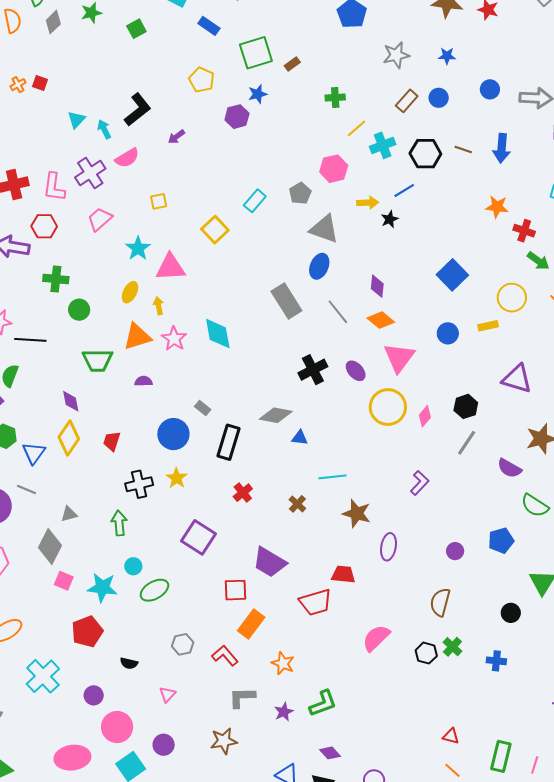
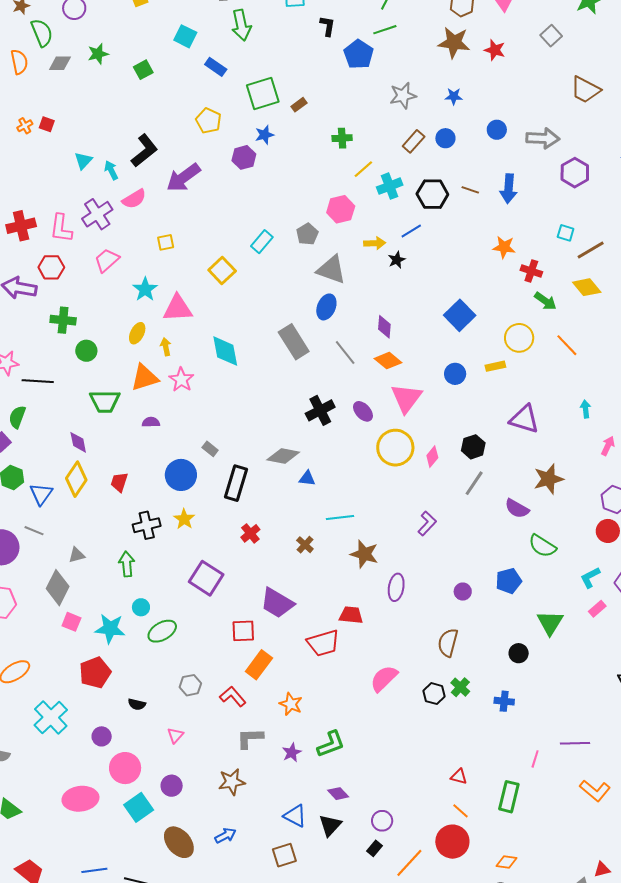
gray diamond: (53, 22) -> (60, 63), turned 45
purple arrow: (176, 137) -> (183, 178), size x2.0
cyan diamond: (218, 334) -> (225, 351), moved
pink line: (535, 765) -> (535, 759), moved

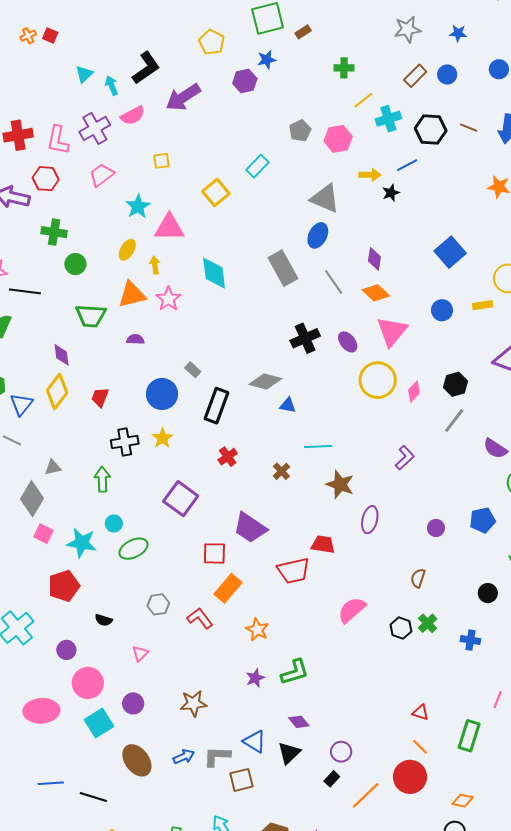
gray pentagon: (307, 234) -> (300, 131), moved
brown semicircle: (448, 643) -> (418, 578), size x0.7
gray L-shape: (250, 738) -> (217, 756), moved

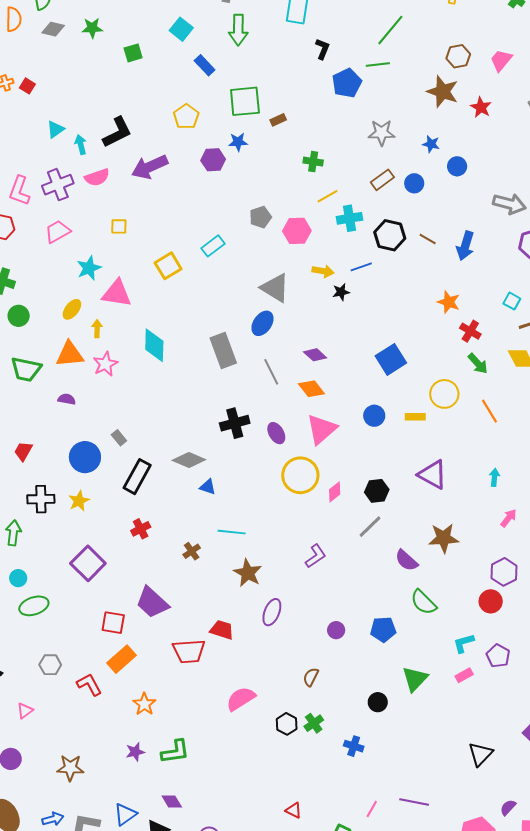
blue circle: (499, 69) -> (457, 166), moved
purple diamond: (374, 259) -> (315, 355), turned -65
blue triangle: (255, 741) -> (125, 814), turned 45

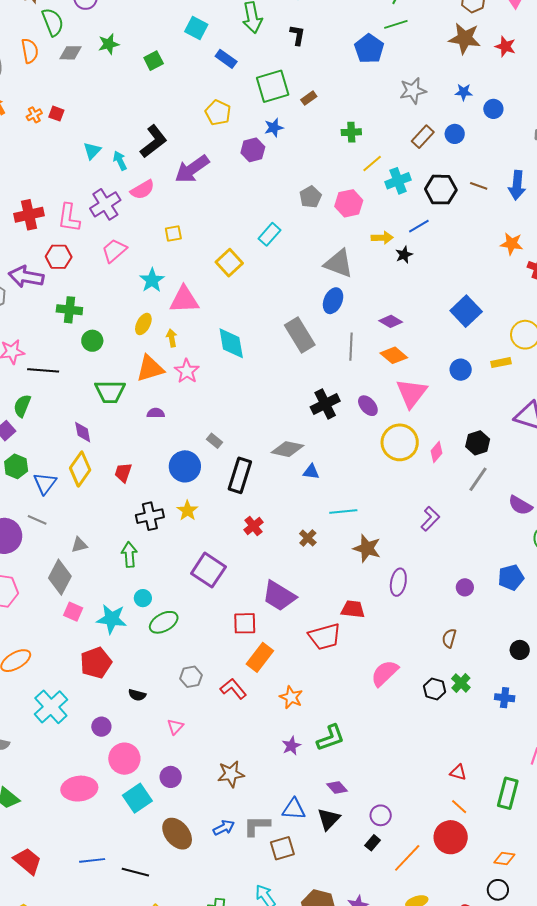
black L-shape: (322, 49) -> (297, 35), moved
gray line: (271, 372) -> (351, 347), turned 40
blue triangle: (125, 814) -> (294, 809), turned 50

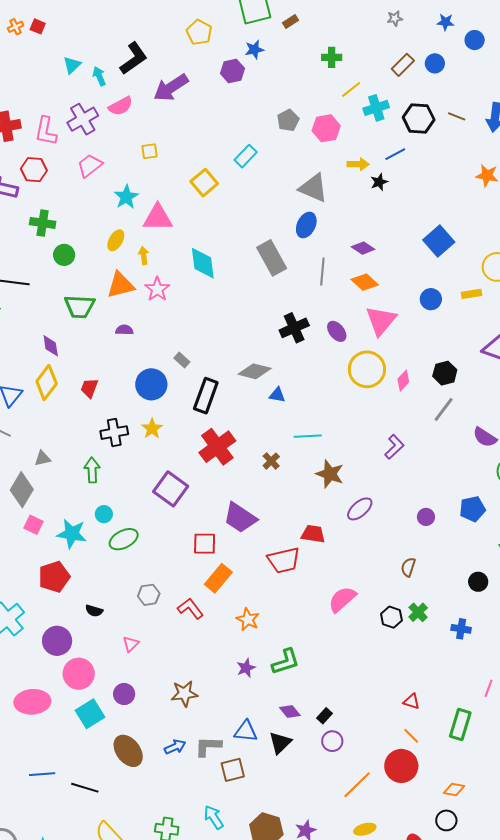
gray star: (413, 91) -> (395, 18), size x0.6
red cross: (253, 526) -> (217, 447), size x1.8
purple ellipse: (398, 582) -> (360, 509), turned 36
purple circle: (101, 727) -> (57, 641), size x1.5
black rectangle: (373, 843) -> (325, 716), moved

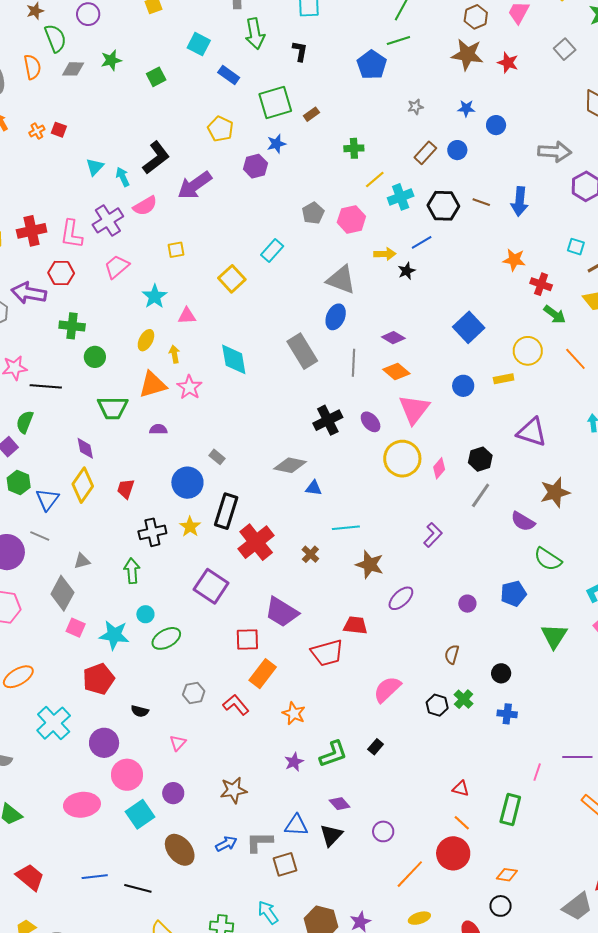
pink triangle: (158, 218) -> (187, 316), size x0.6
black rectangle: (206, 396) -> (226, 511), moved
black circle: (478, 582) -> (501, 673), moved
black rectangle: (325, 716) -> (376, 747), moved

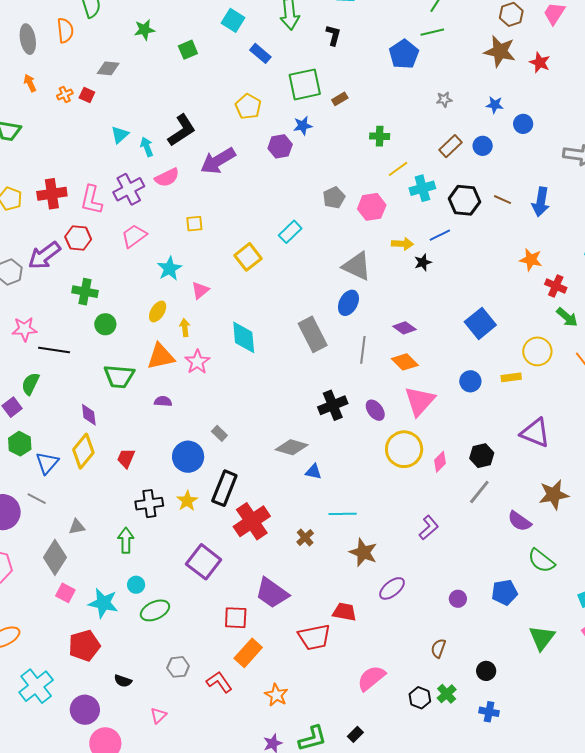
gray diamond: (73, 69) -> (108, 68), moved
purple arrow: (29, 293) -> (44, 255), turned -52
pink triangle: (187, 316) -> (200, 290), turned -42

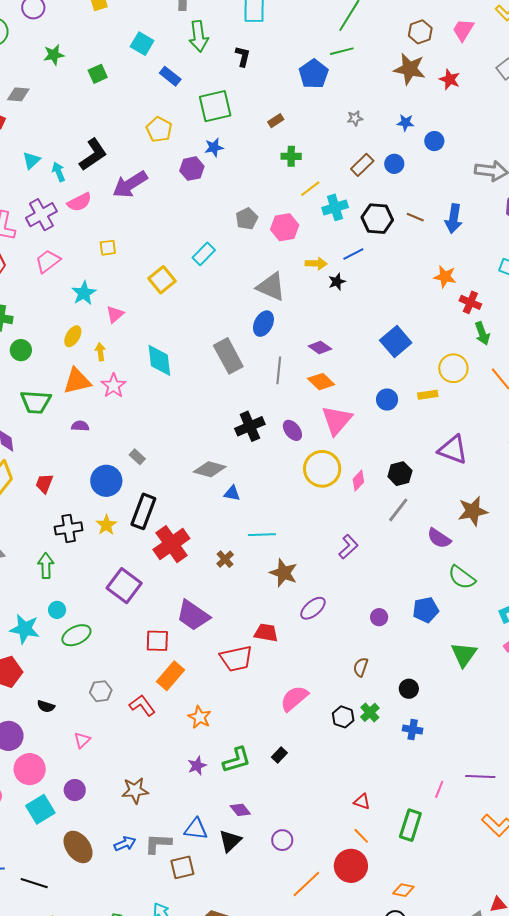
brown rectangle: (340, 99) -> (276, 121), moved
green arrow: (567, 317) -> (482, 333), turned 30

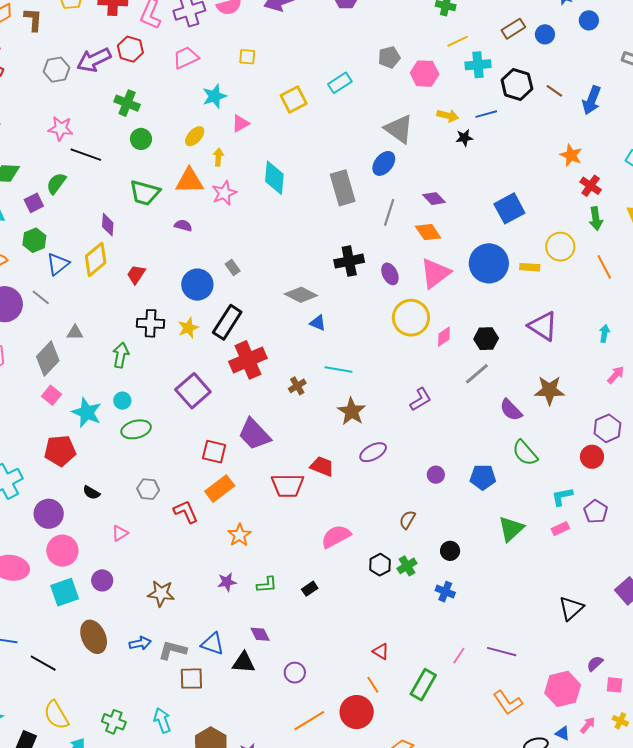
blue circle: (387, 400) -> (489, 263), size x1.8
green L-shape: (237, 760) -> (267, 585), size x0.7
black triangle: (230, 841) -> (244, 663), turned 35

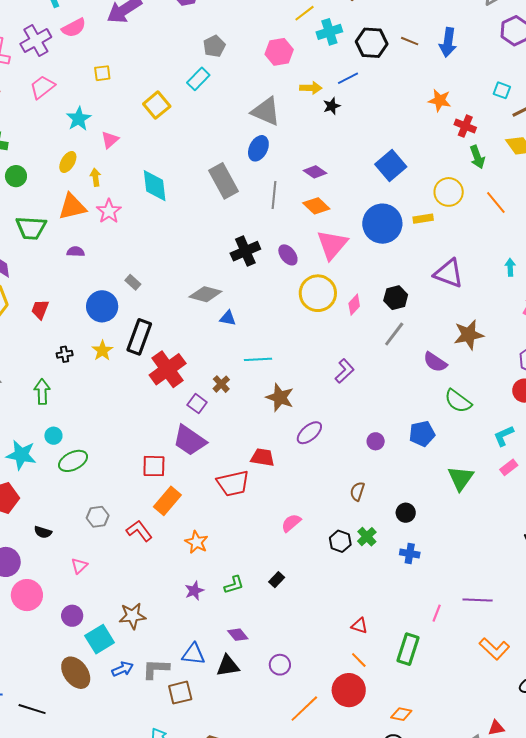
gray pentagon: (389, 57) -> (214, 46), moved
black cross: (151, 323) -> (65, 354), size x0.6
purple square: (193, 391) -> (197, 404), moved, size x0.6
pink semicircle: (336, 536) -> (291, 523), size x0.7
cyan square: (65, 592) -> (100, 639), moved

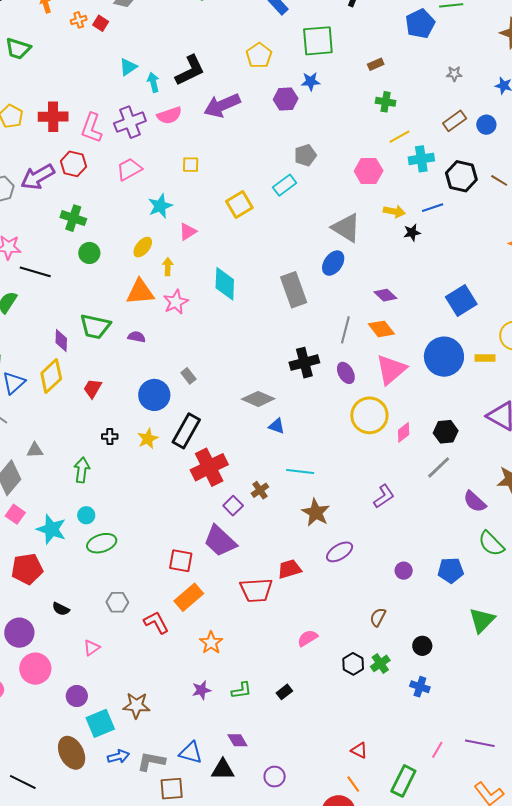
gray line: (274, 195) -> (345, 330), moved
green trapezoid: (31, 228) -> (95, 326), moved
red trapezoid: (263, 457) -> (289, 569), turned -35

